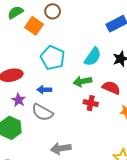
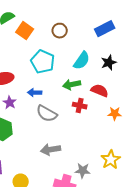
brown circle: (53, 11) -> (60, 31), moved
gray semicircle: (42, 112) -> (47, 114), moved

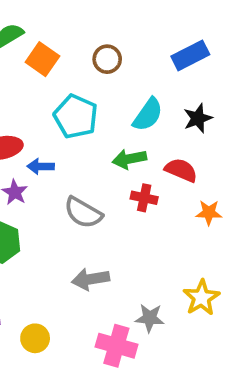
blue arrow: (35, 93) -> (41, 166), moved

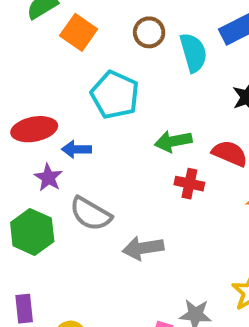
cyan semicircle: (148, 115) -> (193, 53), moved, turned -51
gray semicircle: (83, 213) -> (91, 214), moved
gray arrow: (91, 279) -> (143, 248), moved

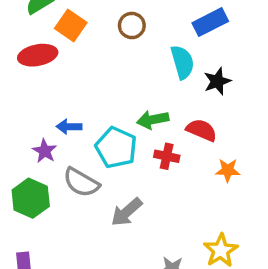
cyan semicircle: (193, 53) -> (182, 62), moved
cyan pentagon: (115, 95) -> (116, 148), moved
red ellipse: (34, 129) -> (38, 55), moved
gray arrow: (143, 248) -> (127, 212), turned -32

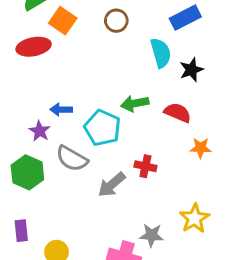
red cross: (167, 156) -> (145, 166), moved

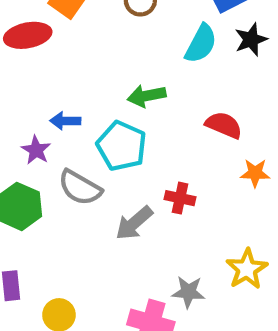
cyan semicircle: (161, 53) -> (201, 44), turned 44
black star: (191, 70) -> (251, 40), moved
green arrow: (135, 103) -> (147, 96), moved

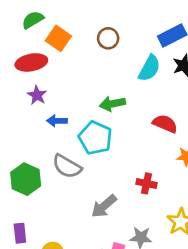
purple star: (36, 150) -> (37, 95), moved
red cross: (180, 198) -> (147, 183), moved
gray arrow: (134, 223) -> (104, 206), moved

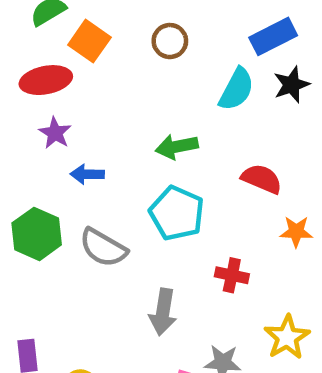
cyan pentagon: (95, 138) -> (177, 213), moved
green hexagon: (26, 179) -> (37, 234), moved
gray arrow: (104, 206) -> (163, 312), turned -40

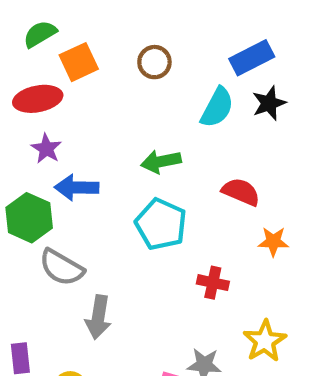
orange square: (89, 41) -> (79, 62), turned 30
blue arrow: (87, 174) -> (77, 187), size x1.4
green hexagon: (37, 234) -> (29, 218), moved
gray semicircle: (103, 248) -> (62, 267), moved
gray arrow: (163, 312) -> (98, 317), moved

